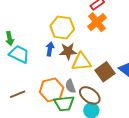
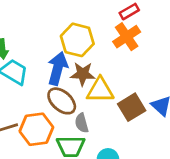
blue arrow: (50, 49) -> (58, 68), size x1.6
orange hexagon: (52, 90) -> (36, 129), moved
brown ellipse: (90, 95) -> (62, 101), moved

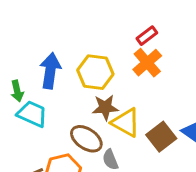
blue arrow: (58, 68) -> (50, 71), moved
yellow triangle: (100, 90) -> (126, 123), turned 36

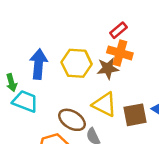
orange cross: (147, 63) -> (120, 53), turned -30
brown star: (105, 107) -> (108, 68), moved
brown square: (161, 137) -> (135, 115), turned 30

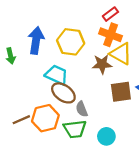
brown star: (108, 68) -> (102, 64), moved
cyan trapezoid: (25, 101) -> (57, 75), moved
yellow triangle: (104, 104) -> (121, 54), moved

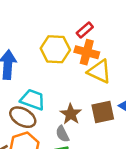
yellow hexagon: (71, 42) -> (55, 49), moved
brown star: (102, 64) -> (71, 114), moved, turned -30
brown ellipse: (63, 93) -> (23, 117), moved

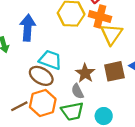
yellow triangle: (99, 71) -> (112, 34), turned 40

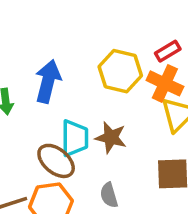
cyan trapezoid: (50, 60) -> (75, 138), turned 60
brown star: (85, 73) -> (111, 138), moved, turned -30

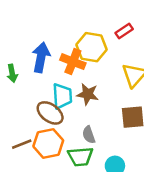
orange cross: (165, 83) -> (73, 62), moved

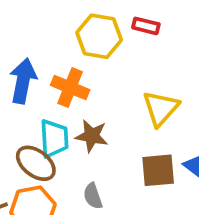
red rectangle: (124, 31) -> (146, 26), moved, turned 48
yellow hexagon: (92, 47) -> (99, 36), moved

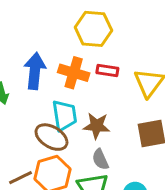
red rectangle: (146, 26) -> (107, 71), moved
brown star: (92, 136) -> (97, 126), moved

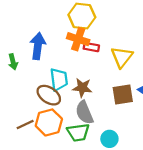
orange cross: (74, 73) -> (78, 39), moved
gray semicircle: (100, 159) -> (84, 113), size x1.5

